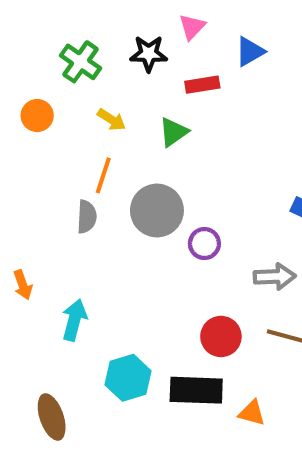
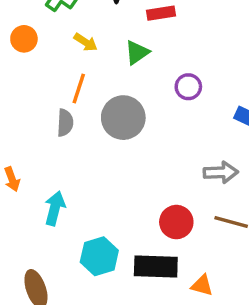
purple circle: (204, 244) -> (188, 87), moved

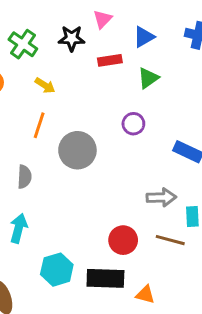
green triangle: (137, 53) -> (148, 78), moved
gray semicircle: (65, 123) -> (24, 177), moved

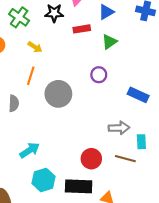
gray semicircle: (24, 177) -> (14, 103), moved
cyan arrow: (19, 228) -> (30, 150), moved, turned 42

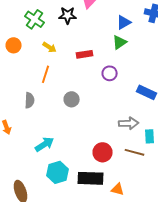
blue triangle: (106, 12) -> (124, 22), moved
red rectangle: (82, 29) -> (85, 54), moved
gray circle: (58, 94) -> (72, 99), moved, size x0.6

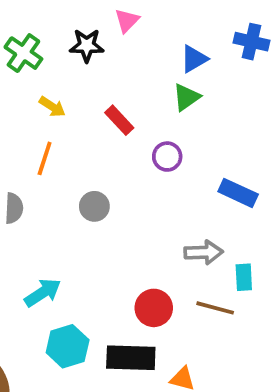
red rectangle: (85, 54) -> (119, 120), turned 56

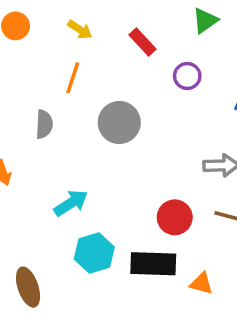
gray circle: (94, 206) -> (119, 122), size x1.5

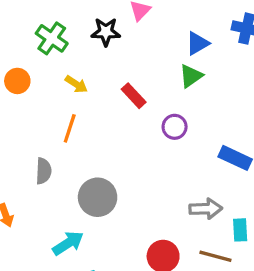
gray circle: (119, 122) -> (98, 197), moved

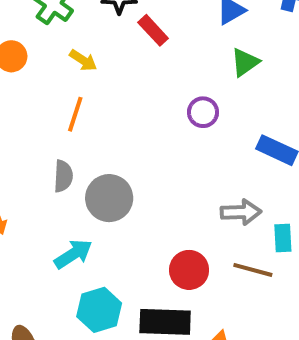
green triangle: (191, 76) -> (245, 62), moved
red rectangle: (134, 96) -> (153, 30), moved
gray semicircle: (44, 171) -> (63, 176), moved

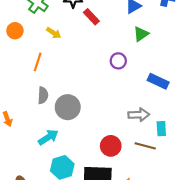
orange line: (75, 114) -> (38, 62), moved

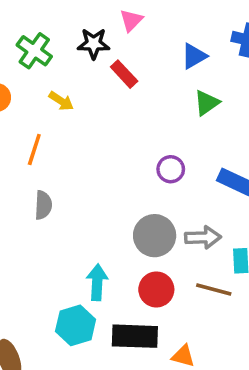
purple circle: (118, 61) -> (171, 169), moved
gray circle: (68, 107) -> (155, 236), moved
cyan arrow: (48, 137) -> (97, 282), moved, turned -54

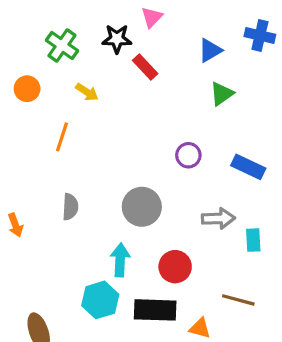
gray semicircle: (43, 205) -> (70, 207), moved
gray circle: (155, 236) -> (142, 207), moved
brown line: (214, 289) -> (238, 300), moved

